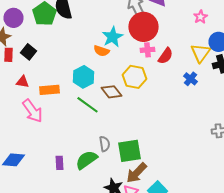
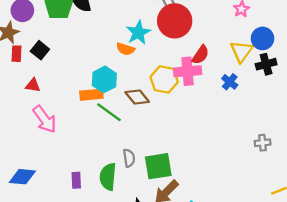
pink cross: (148, 50) -> (188, 71), moved, size x1.6
orange rectangle: (50, 90) -> (91, 95), moved
green semicircle: (86, 160) -> (108, 177), turned -50

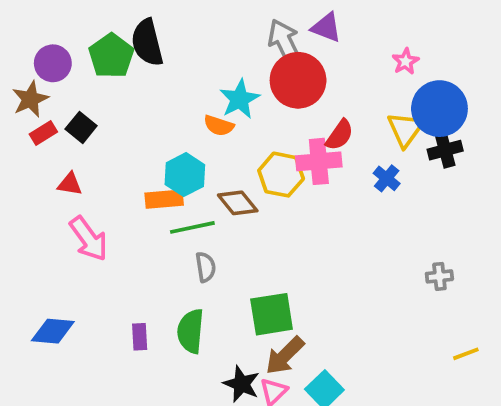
blue circle: (263, 38) -> (439, 109), size x1.5
red rectangle: (16, 54) -> (43, 133), turned 56
green line: (109, 112) -> (192, 227), turned -48
gray semicircle: (129, 158) -> (206, 267), moved

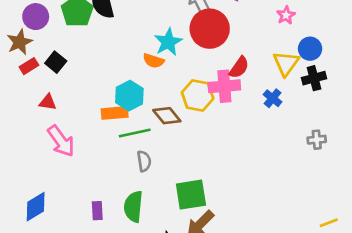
blue circle: (439, 109) -> (310, 49), size x0.6
gray cross: (439, 276) -> (317, 140), moved
blue diamond: (53, 331) -> (36, 207), turned -36

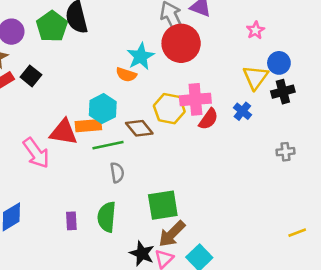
red semicircle: (239, 67) -> (208, 119), moved
red triangle: (48, 102) -> (64, 132), moved, size x1.6

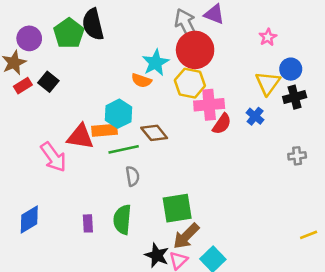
yellow hexagon: (169, 109) -> (190, 83), moved

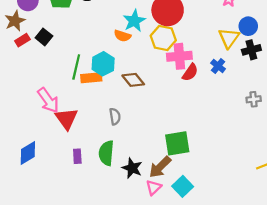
red triangle: (80, 137) -> (67, 119), moved, turned 45
green line: (124, 149) -> (76, 67), moved, turned -65
green square: (177, 208) -> (177, 143), moved
black star: (157, 255) -> (132, 168), moved

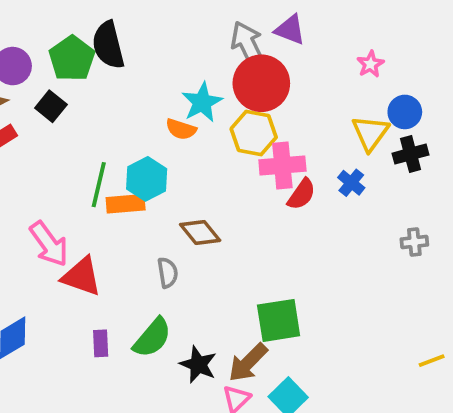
black square: (44, 37) -> (51, 106), moved
brown diamond: (133, 80) -> (200, 232), moved
red triangle: (67, 119) -> (82, 276), turned -35
green semicircle: (106, 153) -> (152, 338), turned -145

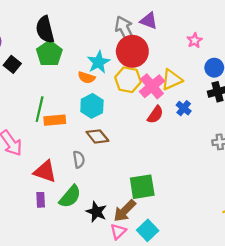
green pentagon: (72, 58) -> (49, 54), moved
yellow triangle: (370, 133) -> (172, 80), moved, turned 30
pink cross: (282, 166) -> (152, 86), moved, turned -35
cyan hexagon: (147, 179) -> (92, 106), moved
red triangle: (82, 276) -> (45, 171), moved

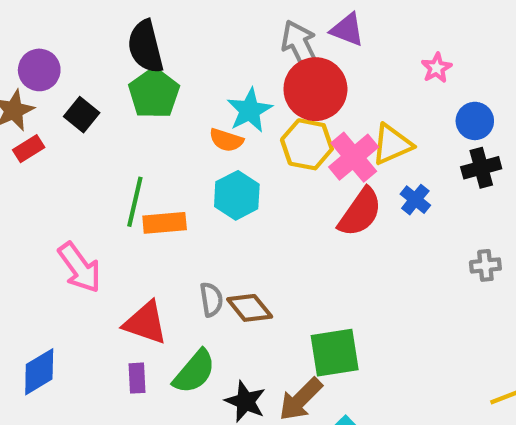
red semicircle: (155, 115) -> (360, 212), size x1.4
brown diamond: (97, 136) -> (250, 308), moved

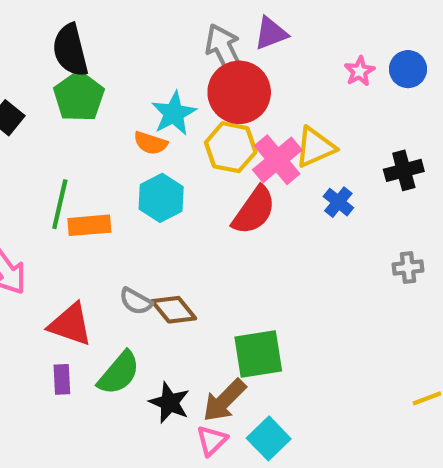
purple triangle: (347, 30) -> (271, 33), turned -42
blue circle: (475, 121) -> (408, 69), moved
red semicircle: (360, 212) -> (254, 211), moved
gray semicircle: (211, 299) -> (136, 301), turned 128

